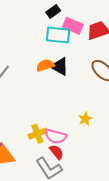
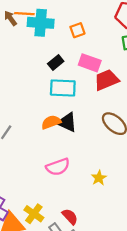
pink rectangle: (73, 26) -> (90, 63), moved
yellow cross: (37, 134) -> (34, 214), moved, turned -30
pink semicircle: (56, 136) -> (58, 167), moved, turned -30

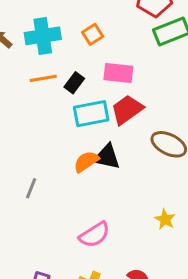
orange line: (24, 14) -> (43, 78), moved
red trapezoid: (106, 80) -> (127, 110), moved
pink semicircle: (58, 167) -> (94, 235), moved

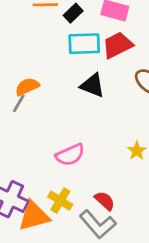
orange semicircle: (86, 161) -> (27, 87), moved

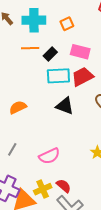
gray line: (19, 103) -> (12, 149), moved
yellow cross: (60, 201) -> (43, 189), turned 36
red semicircle: (105, 201) -> (64, 186), moved

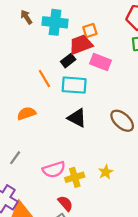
orange line: (30, 48) -> (44, 79), moved, turned 54
red trapezoid: (82, 77) -> (81, 45), moved
yellow cross: (43, 189) -> (75, 177), moved

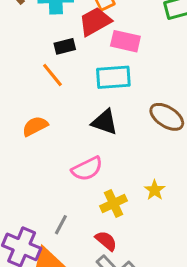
black rectangle: (68, 61) -> (65, 46), moved, turned 32
cyan rectangle: (74, 85) -> (113, 77), moved
gray line: (15, 158) -> (61, 225), moved
pink semicircle: (54, 170) -> (87, 169), moved

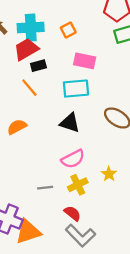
red trapezoid: (95, 22) -> (26, 49), moved
pink semicircle: (87, 169) -> (73, 159), moved
gray line: (61, 225) -> (45, 188), moved, turned 56

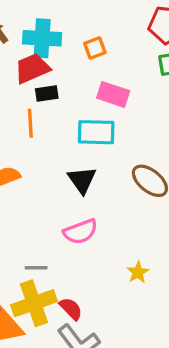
orange line: (29, 88) -> (30, 123), turned 30
black triangle: (70, 123) -> (82, 180), turned 30
yellow star: (109, 174) -> (138, 272), moved
yellow cross: (78, 185) -> (34, 303), moved, size x1.5

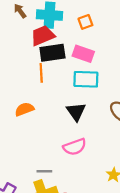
black rectangle: (47, 94) -> (52, 53), size x1.6
pink rectangle: (113, 94) -> (83, 54), moved

